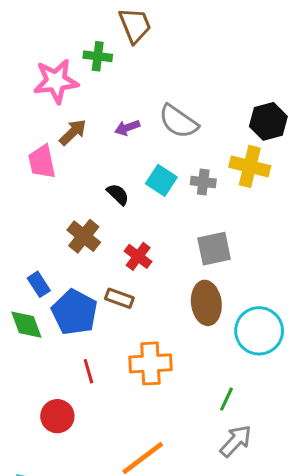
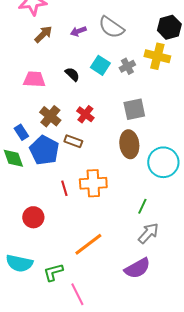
pink trapezoid: (42, 162) -> (34, 79), moved, turned 105
gray cross: (203, 182) -> (127, 66), turned -35
brown cross: (84, 236) -> (50, 116), moved
red line: (88, 371) -> (64, 188), moved

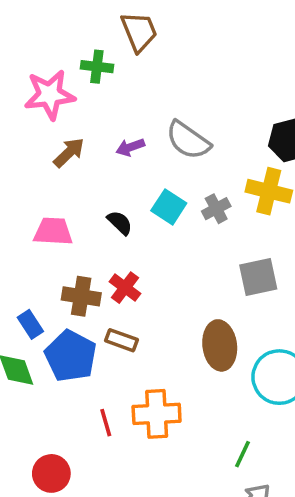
gray square: (134, 109) -> (258, 277), moved
red cross: (85, 114) -> (125, 288), moved
brown cross: (50, 116) -> (81, 296), turned -30

